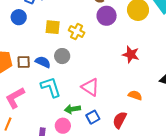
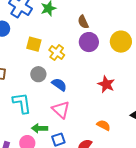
blue semicircle: (43, 62) -> (59, 85), moved

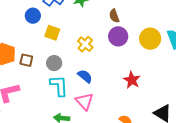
yellow square: (34, 44) -> (52, 33), moved
gray circle: (38, 74) -> (54, 63), moved
cyan L-shape: (22, 103) -> (59, 86), moved

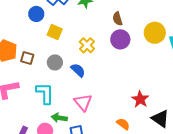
yellow circle: (150, 39) -> (155, 33), moved
blue semicircle: (85, 76) -> (78, 70), moved
red star: (132, 80) -> (140, 99), moved
cyan L-shape: (59, 86) -> (45, 93), moved

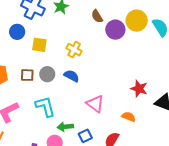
purple circle: (120, 39) -> (115, 30), moved
brown square: (27, 58) -> (27, 75), moved
pink triangle: (83, 102) -> (95, 104), moved

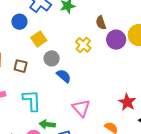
yellow square: (39, 45) -> (39, 39), turned 35
yellow cross: (74, 50) -> (83, 45), moved
gray circle: (47, 74) -> (52, 58), moved

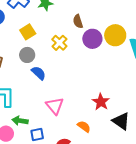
yellow square: (39, 39) -> (28, 32), moved

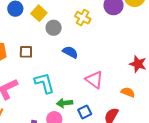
yellow square: (28, 32) -> (39, 13), moved
gray circle: (27, 55) -> (54, 28), moved

